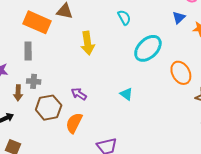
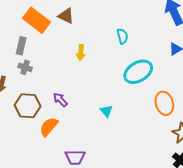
yellow arrow: (88, 43) -> (81, 52), size x0.7
gray cross: (34, 81) -> (25, 67), moved

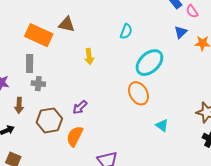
cyan semicircle: (122, 36) -> (126, 31), turned 49
purple arrow: (60, 100) -> (80, 107), turned -77
orange ellipse: (164, 103) -> (139, 93), moved
cyan triangle: (106, 111) -> (162, 125), moved

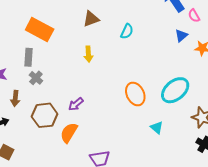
brown triangle: (67, 24) -> (91, 19), moved, turned -36
cyan ellipse: (149, 63) -> (175, 90), moved
gray cross: (38, 84) -> (36, 78), turned 32

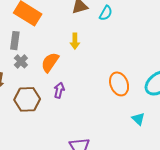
cyan semicircle: (127, 31) -> (106, 13), moved
purple arrow: (76, 104) -> (59, 90), turned 140
orange semicircle: (69, 133) -> (50, 62), moved

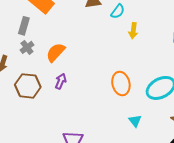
yellow arrow: (75, 41) -> (133, 31), moved

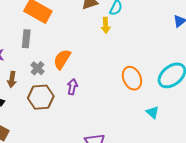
yellow arrow: (133, 31) -> (106, 25), moved
gray cross: (27, 47) -> (37, 68), moved

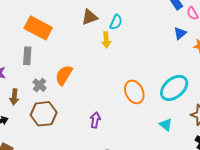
purple arrow: (72, 87) -> (95, 120), moved
cyan triangle: (152, 112) -> (166, 125), moved

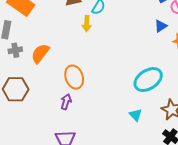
gray cross: (40, 85) -> (15, 50), moved, turned 32
orange ellipse: (134, 92) -> (74, 77), moved

